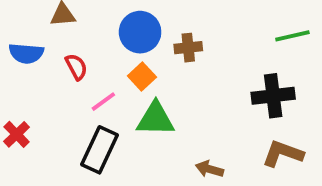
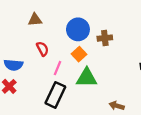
blue semicircle: (26, 53) -> (13, 65), moved
pink line: (103, 102) -> (58, 68), turned -32

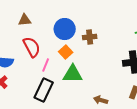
red semicircle: (43, 49) -> (32, 47), size x1.5

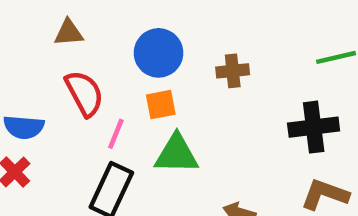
brown cross: (90, 37) -> (233, 71), moved
orange square: (66, 52) -> (161, 105), turned 32

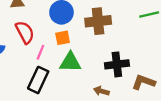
brown cross: (233, 71) -> (98, 21), size x1.6
black cross: (314, 127) -> (117, 64), moved

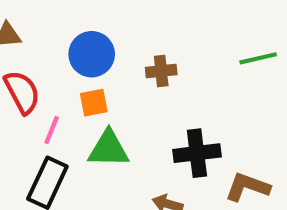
brown cross: (98, 21) -> (161, 71), size x0.6

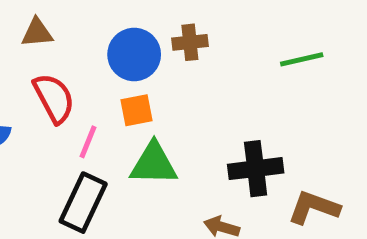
green line: (258, 58) -> (302, 59), moved
brown cross: (161, 71) -> (190, 42), moved

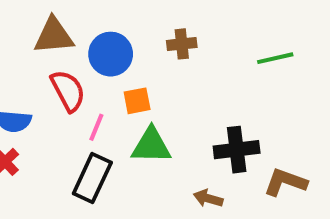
brown triangle: (37, 33) -> (54, 36), size x1.5
blue circle: (134, 54) -> (111, 54), moved

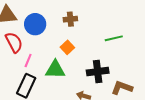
green line: (275, 58) -> (114, 38), moved
orange square: (137, 101) -> (67, 47), moved, turned -32

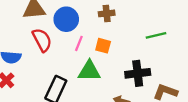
orange square: (67, 47) -> (103, 46), turned -32
pink line: (28, 60) -> (79, 43), moved

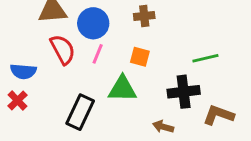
green line: (156, 35) -> (205, 58), moved
pink line: (79, 43) -> (98, 54), moved

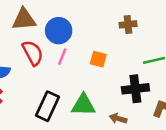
brown cross: (144, 16) -> (128, 24), moved
green triangle: (122, 89) -> (83, 105), moved

